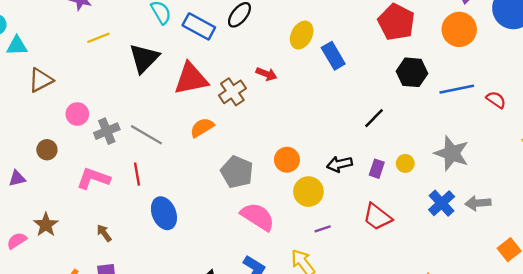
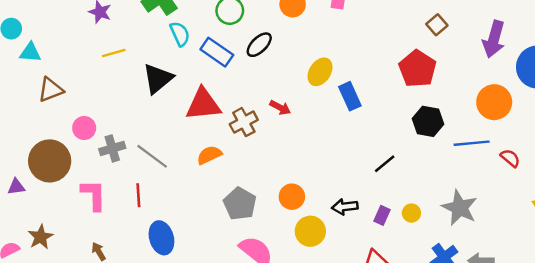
orange circle: (459, 29) -> (494, 102), moved
brown circle: (47, 150) -> (50, 161), size x2.0
pink L-shape: (93, 178) -> (94, 195), turned 64

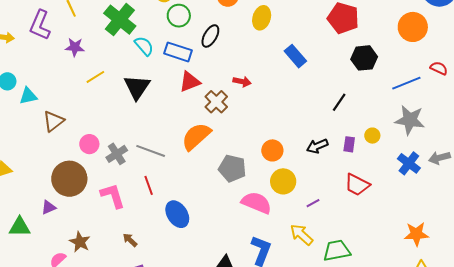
yellow ellipse: (320, 72) -> (262, 18), moved
red triangle: (203, 104) -> (190, 82), moved, size x0.7
blue line: (472, 143) -> (406, 83), moved
orange semicircle: (209, 155) -> (196, 136), size x1.5
yellow circle: (310, 231) -> (283, 181), moved

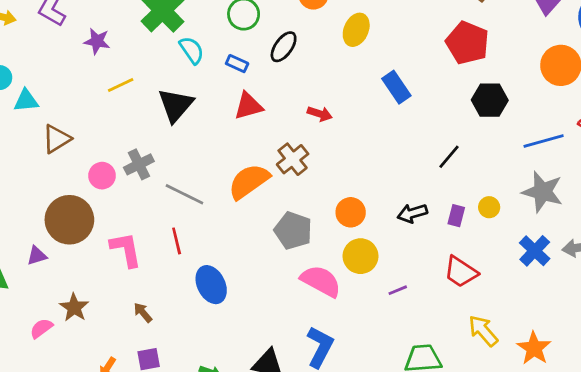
blue rectangle: (178, 52) -> (237, 64), size x0.6
brown cross: (216, 102) -> (293, 159), moved
gray cross: (117, 154) -> (139, 164), moved
orange star: (416, 234) -> (534, 348), turned 30
yellow arrow: (302, 235) -> (483, 331), moved

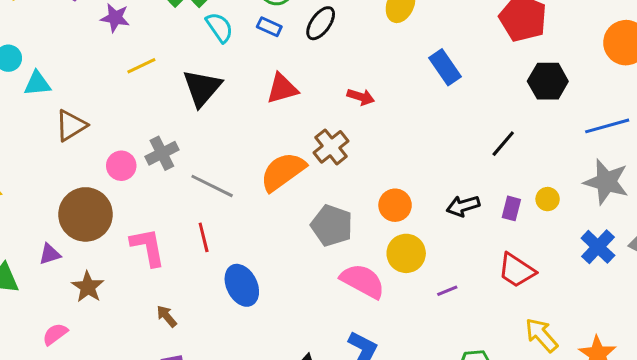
blue rectangle: (237, 64) -> (269, 27), moved
brown star: (74, 308) -> (88, 287), moved

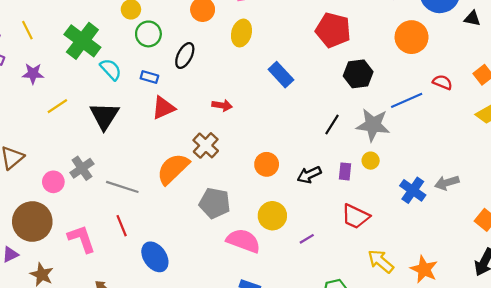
blue rectangle: (269, 27) -> (149, 77), moved
gray star: (606, 182) -> (373, 125), moved
orange circle: (395, 205) -> (267, 164), moved

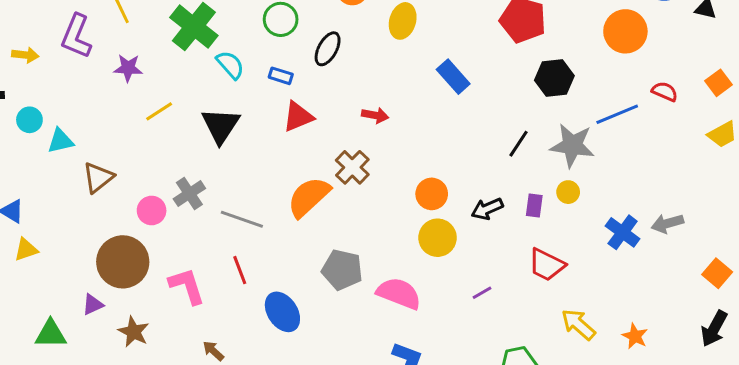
gray pentagon: (215, 203) -> (342, 270), moved
yellow circle: (272, 216) -> (438, 238), moved
orange star: (424, 269) -> (635, 336), size x0.7

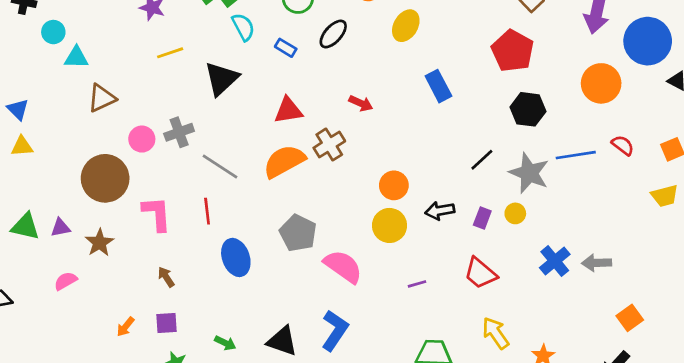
red triangle: (298, 117) -> (288, 110), moved
purple triangle: (93, 305) -> (61, 228), moved

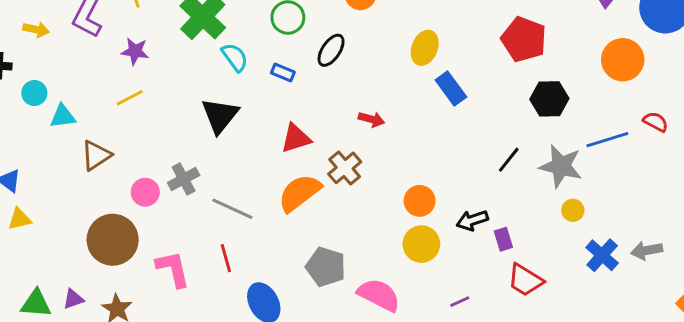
yellow ellipse: (406, 26) -> (425, 48), moved
yellow line: (170, 53) -> (130, 98), moved
yellow circle: (515, 213) -> (573, 210), moved
purple rectangle: (482, 218) -> (503, 239), moved, turned -30

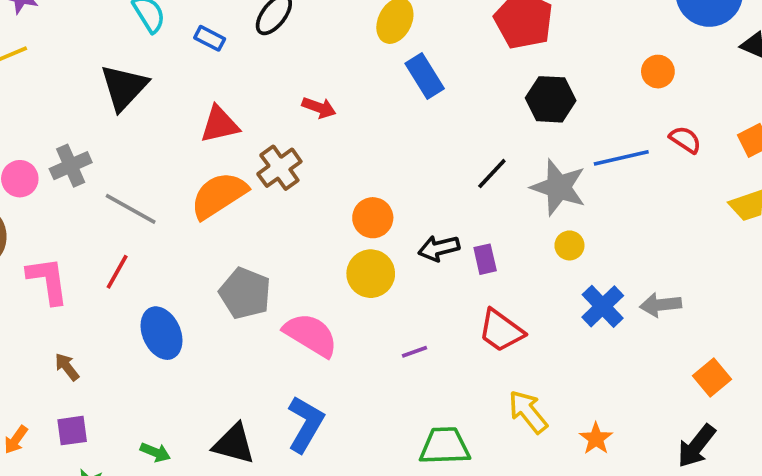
orange circle: (623, 60) -> (658, 72), moved, size x0.6
purple rectangle: (503, 239) -> (485, 259), moved
red line: (226, 258) -> (117, 272), turned 40

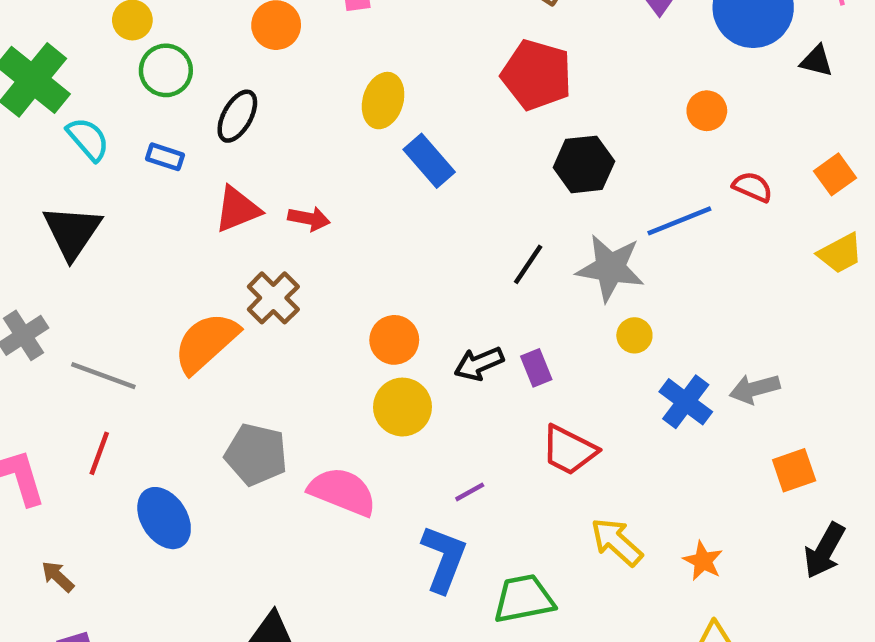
red triangle: (220, 124) -> (237, 209), moved
orange square: (712, 378) -> (794, 470), moved, turned 30
blue L-shape: (306, 424) -> (444, 559), moved

